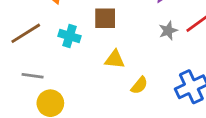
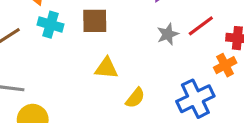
cyan cross: (70, 36) -> (51, 25), moved

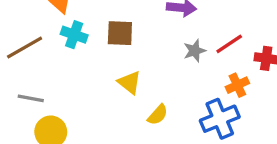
orange cross: (225, 65) -> (237, 85), moved
yellow triangle: (106, 68) -> (130, 83), turned 30

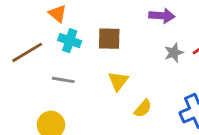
yellow triangle: (130, 83) -> (118, 81), turned 30
gray line: (31, 98) -> (63, 80), moved

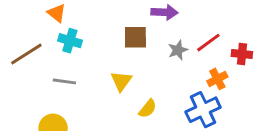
brown square: (109, 39) -> (135, 37), moved

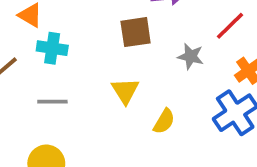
gray star: (178, 50) -> (191, 56), moved, turned -30

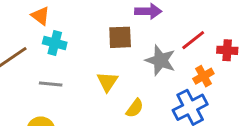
gray star: (191, 56) -> (160, 60), size x1.5

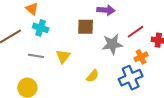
gray star: (160, 60) -> (112, 44), turned -30
yellow triangle: (107, 82) -> (63, 56), moved

